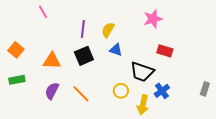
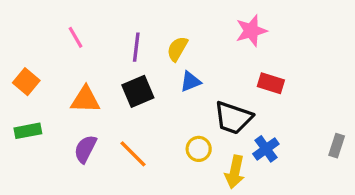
pink line: (43, 12) -> (76, 37), moved
blue triangle: (116, 50) -> (190, 82), turned -40

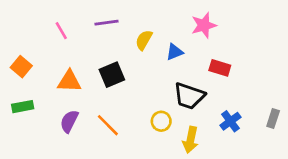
purple line: (136, 47) -> (107, 23), moved, turned 75
blue triangle: (190, 82) -> (174, 52), moved
blue cross: (266, 149) -> (230, 121), moved

